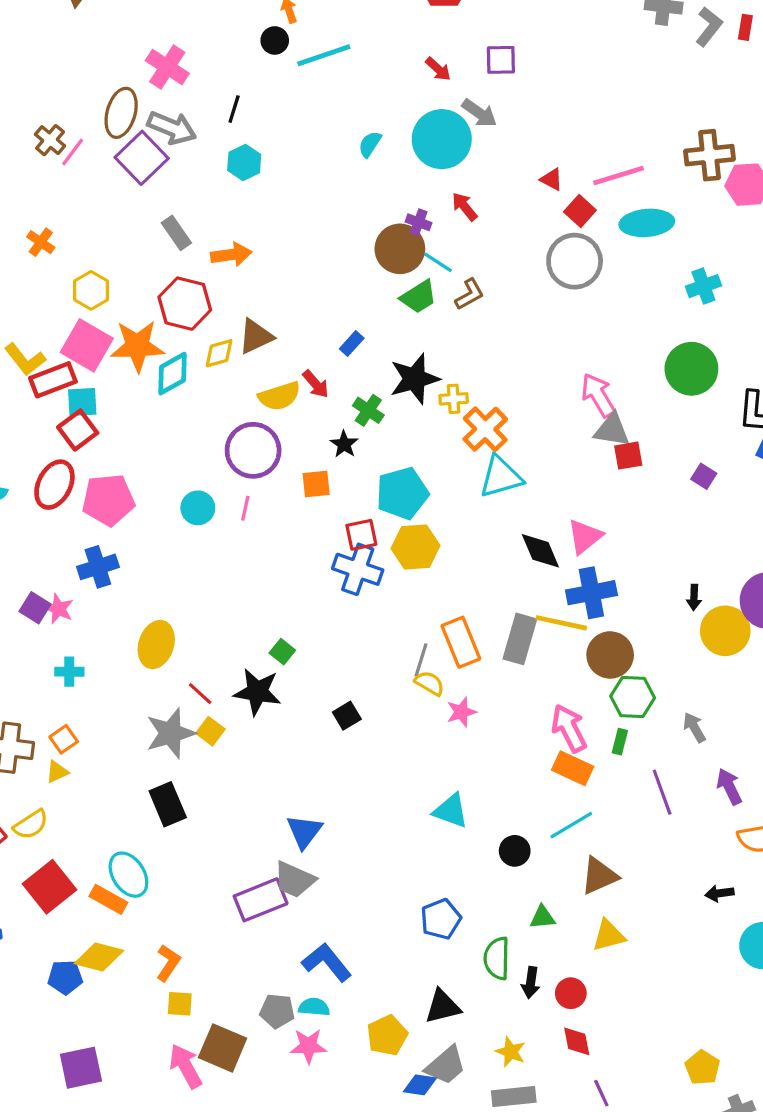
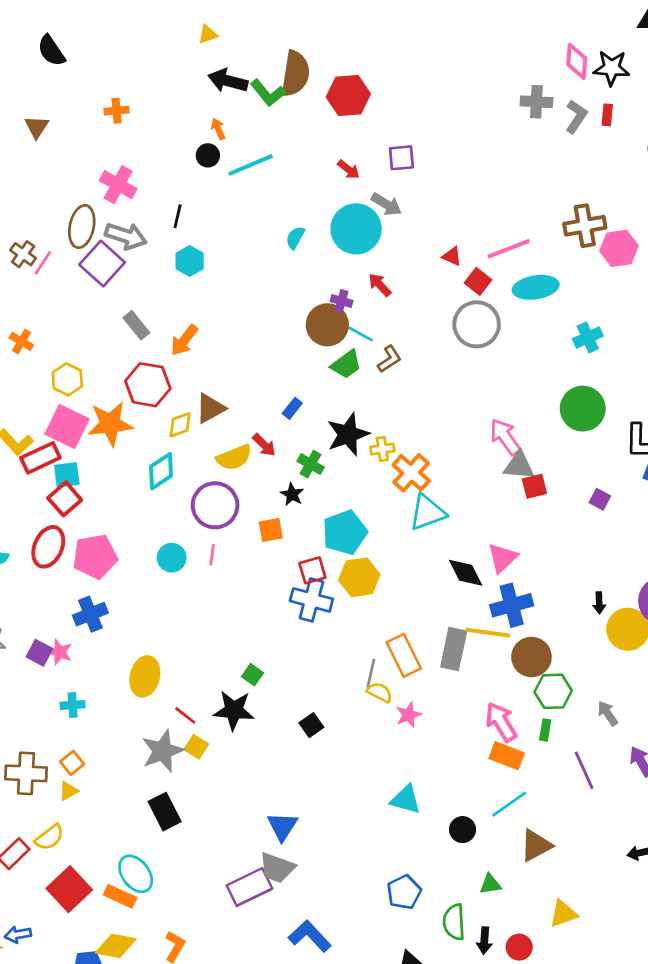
orange arrow: (231, 255) -> (184, 340), turned 140
cyan diamond: (173, 374) -> (161, 471), moved
yellow triangle: (609, 935) -> (563, 914), moved

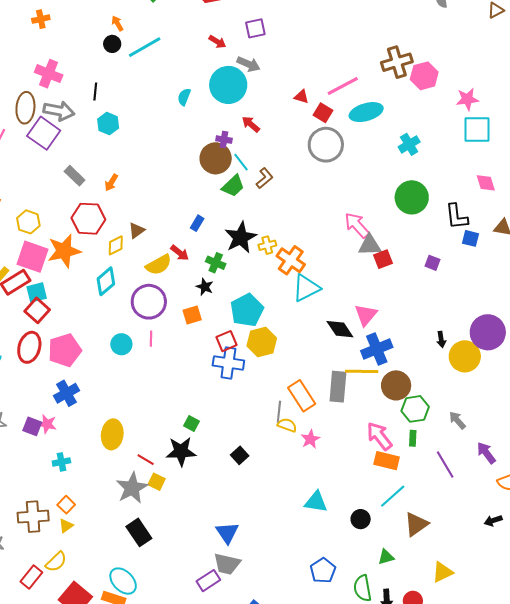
cyan line: (361, 334) -> (241, 162), turned 30
orange arrow: (184, 340) -> (111, 183), size x0.7
brown triangle: (210, 408) -> (137, 231), size x0.7
purple rectangle: (249, 887) -> (208, 581), size x0.7

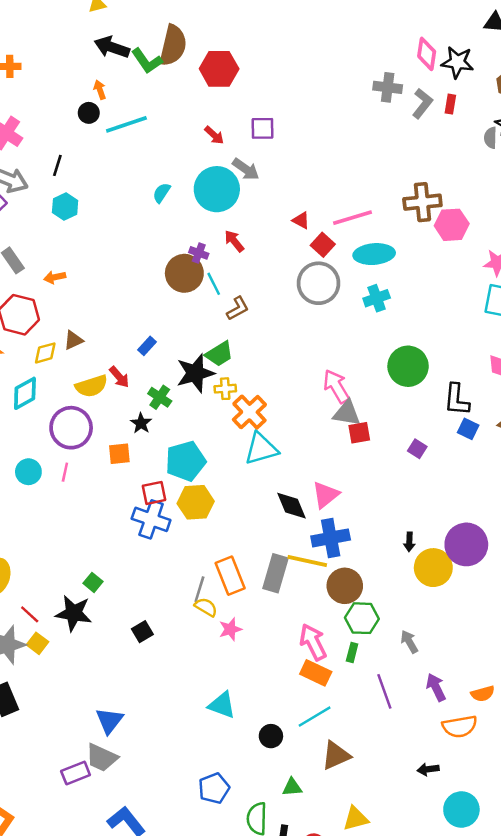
cyan cross: (409, 144) -> (377, 298), moved
orange arrow: (111, 183) -> (55, 277), turned 36
green trapezoid: (233, 186) -> (219, 354), moved

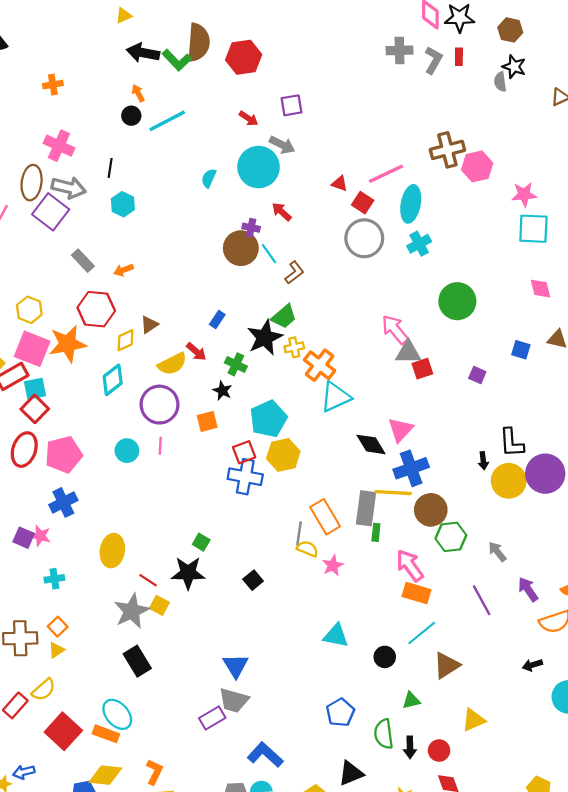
cyan ellipse: (374, 254) -> (411, 204), turned -66
black L-shape: (457, 400) -> (512, 443), moved
purple circle: (466, 544) -> (545, 474), moved
green rectangle: (352, 652) -> (376, 532), moved

